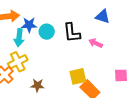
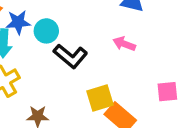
black L-shape: (72, 33) -> (70, 56), moved, turned -40

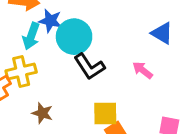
cyan circle: (46, 31) -> (74, 37), size x1.5

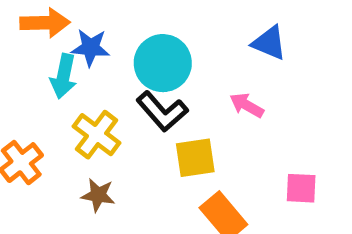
cyan circle: (74, 37) -> (163, 63), moved
yellow cross: (21, 71) -> (97, 135), moved, turned -32
yellow square: (105, 114) -> (195, 158), moved

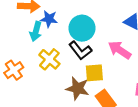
pink arrow: (247, 105) -> (120, 50), size x1.5
brown star: (98, 195) -> (77, 88), moved, size x1.5

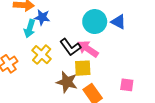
cyan circle: (82, 28) -> (95, 22), moved
pink arrow: (120, 50) -> (88, 49), moved

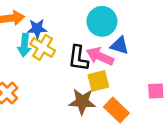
blue triangle: (119, 22) -> (120, 45), moved
black L-shape: (70, 47) -> (78, 58), turned 55
yellow cross: (42, 55) -> (43, 47), moved

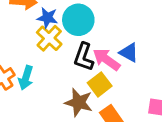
cyan circle: (102, 21) -> (78, 20), moved
cyan arrow: (24, 45) -> (26, 78), moved
yellow square: (98, 81) -> (100, 84), turned -35

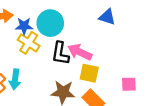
blue triangle: (129, 52) -> (107, 17), moved
yellow square: (100, 84) -> (89, 73), moved, turned -30

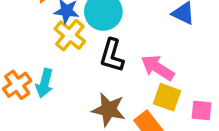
pink arrow: (80, 52) -> (158, 68), moved
yellow square: (89, 73) -> (167, 97), moved

